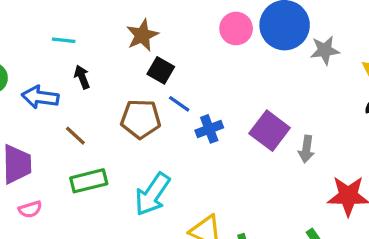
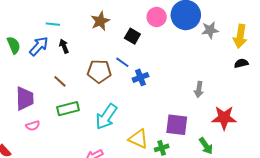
black square: (161, 70) -> (132, 36), moved
blue arrow: (40, 97) -> (39, 46), moved, turned 125
purple square: (270, 131) -> (177, 125), moved, turned -30

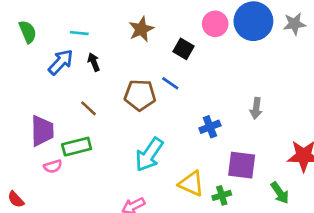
gray star: (210, 30) -> (294, 24), moved
green semicircle: (14, 45) -> (28, 32), moved
blue cross: (140, 77) -> (210, 127), moved
gray arrow: (199, 89) -> (256, 108), moved
green rectangle: (68, 109) -> (77, 147), moved

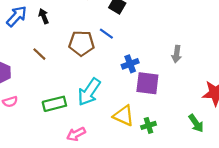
blue cross: (210, 127) -> (130, 64), moved
green rectangle: (77, 147) -> (54, 104), moved
purple square: (242, 165) -> (147, 83), moved

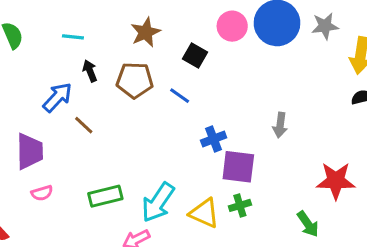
blue arrow: (17, 16) -> (57, 97), moved
brown pentagon: (81, 43) -> (135, 80), moved
cyan arrow: (89, 92) -> (158, 202), moved
green cross: (148, 125) -> (240, 205), moved

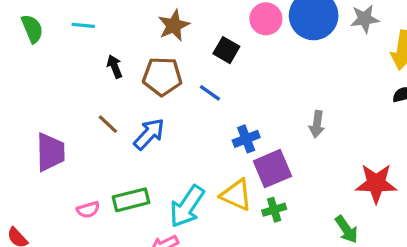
cyan line: (73, 37) -> (83, 25), moved
blue arrow: (57, 97) -> (149, 134), moved
purple square: (238, 167) -> (272, 169), turned -30
pink semicircle: (42, 193) -> (88, 210), moved
yellow triangle: (204, 213) -> (236, 195), moved

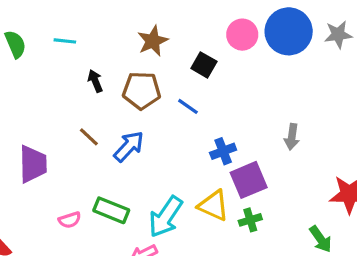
green rectangle: (131, 200) -> (111, 210), turned 36

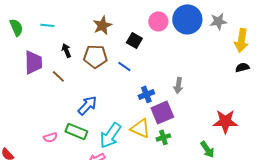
brown line: (89, 137) -> (58, 76), moved
gray arrow: (292, 137) -> (178, 85), moved
blue arrow: (129, 146) -> (87, 105), moved
purple trapezoid: (33, 164) -> (33, 62), moved

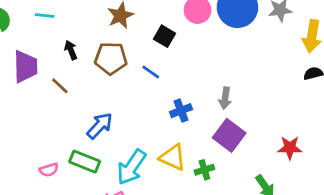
purple square: (162, 112) -> (229, 135), moved, turned -30
red star: (225, 121) -> (290, 148), size x0.7

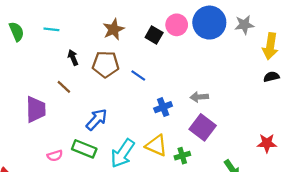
black square: (164, 36) -> (154, 35), moved
purple trapezoid: (25, 67) -> (36, 109), moved
gray arrow: (225, 98) -> (199, 97), turned 78
red star: (290, 148) -> (267, 143), moved

